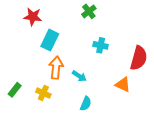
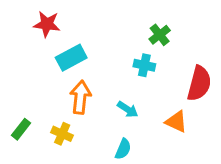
green cross: (89, 11) -> (160, 35), moved
cyan rectangle: (50, 40) -> (71, 58), turned 36
cyan arrow: (79, 76) -> (128, 109), moved

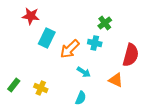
cyan rectangle: (71, 58) -> (47, 38), turned -36
orange arrow: (80, 97) -> (70, 49), moved, turned -140

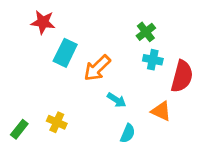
cyan cross: (95, 43) -> (153, 60), moved
green rectangle: (14, 85) -> (19, 129), moved
cyan semicircle: (81, 98) -> (128, 133), moved

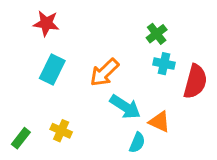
cyan rectangle: (65, 53) -> (52, 70), moved
cyan arrow: (117, 100) -> (125, 107), size x1.5
orange triangle: (161, 111) -> (160, 122), moved

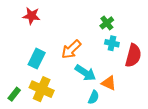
cyan rectangle: (52, 70) -> (37, 59), moved
yellow cross: (61, 131) -> (42, 89), size x1.6

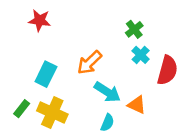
cyan cross: (112, 43) -> (141, 55), turned 32
green rectangle: (14, 94) -> (22, 109), moved
cyan semicircle: (94, 97) -> (107, 123), moved

